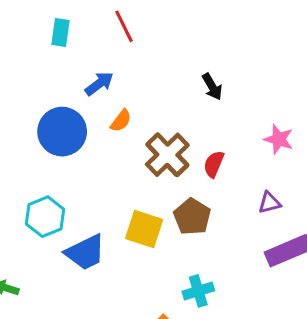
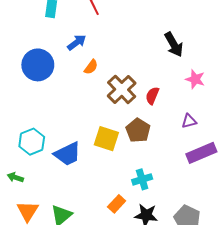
black arrow: (212, 87) -> (174, 44), moved, size x1.4
blue circle: (62, 132) -> (38, 65), moved
cyan hexagon: (45, 217) -> (32, 142), moved

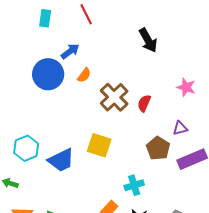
black arrow: (174, 44) -> (148, 40), moved
blue circle: (38, 65) -> (48, 74), moved
brown pentagon: (138, 130) -> (158, 148), moved

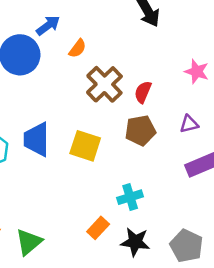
orange semicircle: (84, 75) -> (78, 48), moved
brown pentagon: (158, 148) -> (140, 130), moved, turned 30
blue trapezoid: (61, 160) -> (37, 139), moved, turned 116

